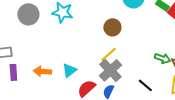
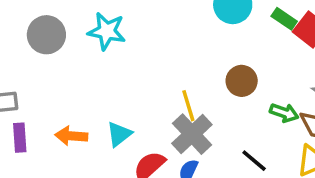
brown circle: (112, 27) -> (242, 81), moved
yellow line: (108, 54) -> (188, 106), turned -66

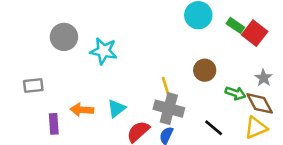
cyan star: (107, 31) -> (104, 51), moved
gray cross: (192, 134) -> (169, 109), turned -32
purple rectangle: (20, 138) -> (54, 124), moved

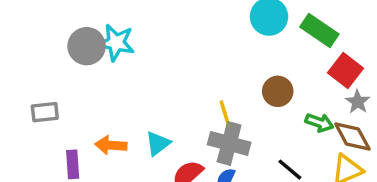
green rectangle: (235, 25) -> (319, 31), size x1.5
red square: (255, 33) -> (345, 70), moved
cyan star: (104, 51) -> (116, 43), moved

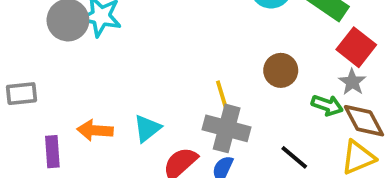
gray star: (358, 102) -> (352, 82), moved

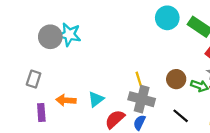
brown circle: (281, 70) -> (176, 79), moved
gray rectangle: (21, 94) -> (34, 79), moved, turned -66

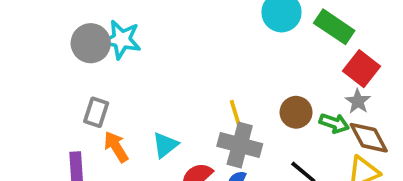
gray rectangle: (34, 79) -> (96, 112), moved
orange arrow: (66, 100) -> (116, 147), turned 54

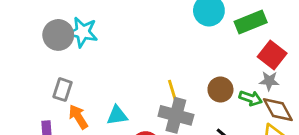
green rectangle: (334, 27) -> (251, 22), turned -56
gray star: (358, 101) -> (269, 81), turned -30
cyan triangle: (165, 145) -> (117, 115), turned 30

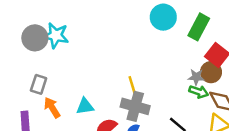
green rectangle: (251, 22) -> (199, 27), turned -40
gray star: (269, 81) -> (196, 77), moved
brown circle: (220, 90) -> (211, 72), moved

